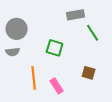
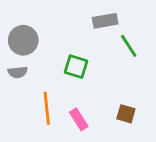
brown square: (89, 73) -> (126, 114), moved

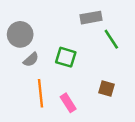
gray semicircle: (18, 72) -> (31, 60), moved, turned -35
brown square: (126, 114) -> (107, 88), moved

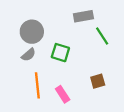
gray circle: (20, 34) -> (32, 32), moved
brown square: (107, 88) -> (98, 81), turned -32

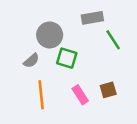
gray circle: (32, 32) -> (50, 35), moved
pink rectangle: (63, 94) -> (80, 95), moved

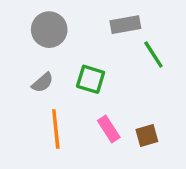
gray circle: (50, 35) -> (49, 30), moved
brown square: (108, 90) -> (147, 136), moved

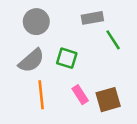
gray semicircle: (43, 83) -> (31, 61), size x1.6
brown square: (147, 136) -> (108, 100), size x1.5

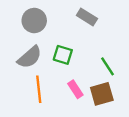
gray rectangle: (92, 18) -> (87, 17), turned 42
green line: (113, 40) -> (108, 66), moved

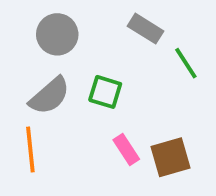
green line: (108, 66) -> (186, 63), moved
orange line: (39, 89) -> (30, 150), moved

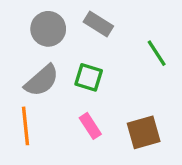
gray rectangle: (145, 29) -> (98, 24), moved
pink rectangle: (126, 150) -> (90, 126), moved

